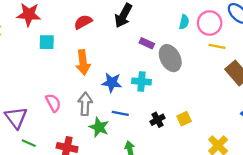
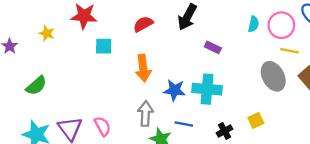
gray ellipse: (170, 58) -> (273, 76), moved
cyan cross: (142, 81) -> (207, 89), size x1.4
pink semicircle: (53, 103) -> (103, 126), moved
yellow square: (184, 119) -> (256, 120), moved

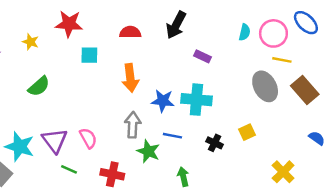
red semicircle: (143, 24) -> (130, 32), turned 30
green semicircle: (36, 86) -> (39, 86), moved
black cross: (224, 131) -> (215, 143), turned -35

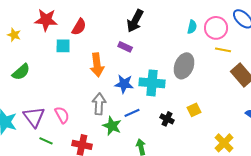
red semicircle: (130, 32) -> (79, 27), moved, turned 120
purple rectangle: (203, 56) -> (125, 47), moved
gray ellipse: (265, 86) -> (184, 66), moved, turned 50
blue line: (172, 136) -> (132, 113), turned -35

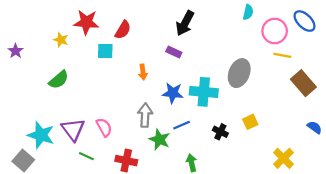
cyan semicircle: (192, 27) -> (248, 12), moved
yellow star: (14, 35) -> (61, 40), moved
orange arrow: (97, 65) -> (143, 72), size x0.6

